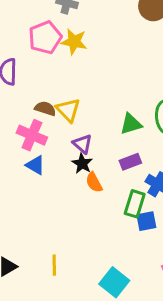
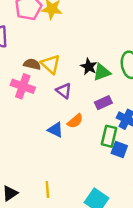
black star: (82, 163) -> (89, 67), moved
blue triangle: (35, 165) -> (55, 130), moved
orange semicircle: (94, 182) -> (75, 121), turned -98
blue square: (146, 221) -> (119, 150), turned 35

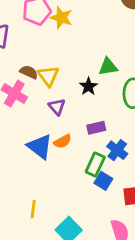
green triangle: (102, 72) -> (108, 67), moved
blue triangle: (55, 130) -> (40, 146), size x1.5
yellow line: (47, 190) -> (33, 209), moved

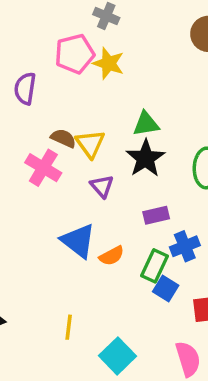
green triangle: (108, 67) -> (146, 124), moved
black star: (88, 86) -> (145, 158), size x1.5
orange semicircle: (63, 141) -> (112, 256), moved
blue cross: (117, 150) -> (185, 246), turned 30

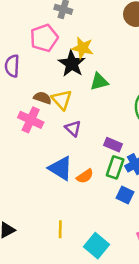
yellow star: (108, 63) -> (83, 48), moved
black star: (145, 158) -> (72, 64), moved
purple rectangle: (156, 215) -> (113, 145), turned 42
green rectangle: (154, 266) -> (115, 167), moved

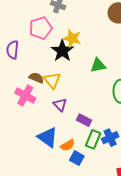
green triangle: (99, 82) -> (98, 65), moved
purple rectangle: (113, 145) -> (84, 120), moved
blue square: (125, 195) -> (77, 158), moved

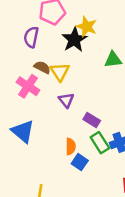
purple semicircle: (13, 50) -> (31, 37), moved
blue triangle: (48, 137) -> (23, 131), moved
green rectangle: (93, 139) -> (100, 143), turned -60
orange semicircle: (68, 145) -> (71, 147), turned -64

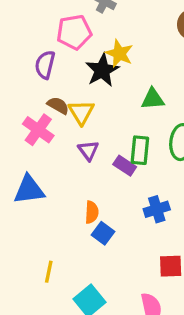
purple rectangle: (92, 120) -> (125, 166), moved
blue triangle: (23, 131) -> (29, 190), turned -50
green rectangle: (100, 143) -> (140, 150), moved, turned 36

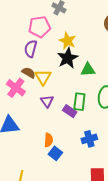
purple semicircle: (45, 65) -> (31, 49), moved
black star: (102, 70) -> (68, 58), moved

